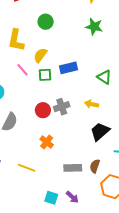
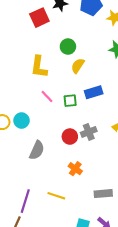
yellow semicircle: (40, 55) -> (78, 66), moved

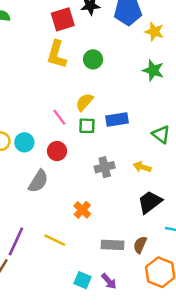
yellow semicircle: (78, 66) -> (84, 102), moved
yellow L-shape: (39, 67) -> (57, 55), moved
red circle: (70, 137) -> (57, 151), moved

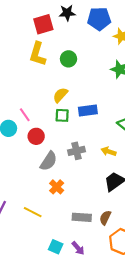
pink line: (59, 117) -> (25, 115), moved
gray semicircle: (38, 181) -> (49, 161), moved

